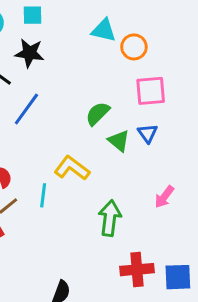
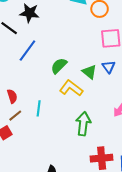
green semicircle: (98, 114) -> (59, 66), moved
yellow L-shape: (72, 168) -> (71, 88), moved

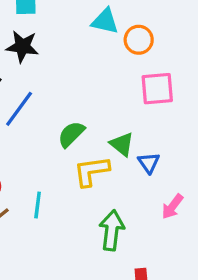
blue triangle: (109, 67) -> (149, 163), moved
yellow L-shape: (71, 88) -> (91, 171), turned -45

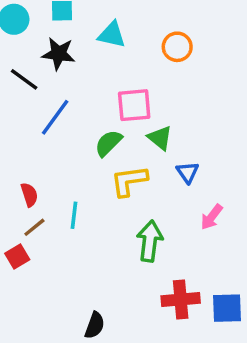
cyan triangle: (105, 21) -> (112, 35), moved
pink square: (157, 89) -> (134, 105), moved
green triangle: (122, 144) -> (160, 138), moved

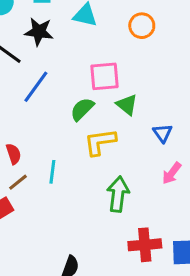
blue triangle: (187, 172) -> (163, 133), moved

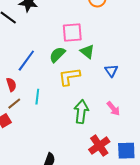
blue line: (36, 87) -> (26, 61), moved
pink arrow: (172, 173) -> (113, 109), moved, turned -77
red cross: (145, 245) -> (99, 146), turned -30

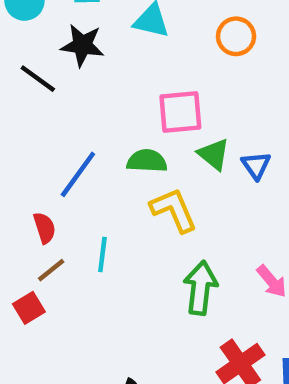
green semicircle: (57, 55) -> (147, 161), turned 48
blue triangle: (111, 71) -> (256, 165), moved
yellow L-shape: (69, 77) -> (174, 210), turned 75

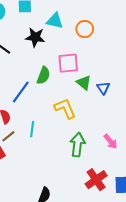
orange circle: (236, 36) -> (85, 29), moved
black star: (82, 45) -> (35, 37), moved
green semicircle: (147, 161) -> (43, 75), moved, turned 108

